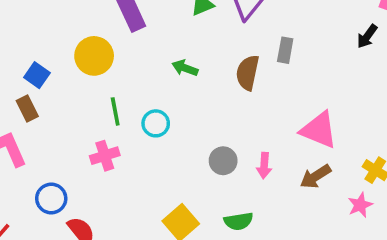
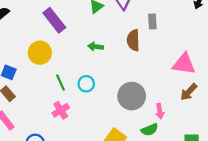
gray circle: (223, 161) -> (132, 96), size x1.6
pink arrow: (264, 166) -> (160, 111), moved

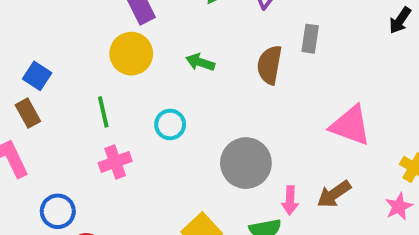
yellow circle: (40, 53) -> (131, 54), moved
green line: (60, 83) -> (103, 112), moved
brown arrow: (189, 92) -> (334, 194), moved

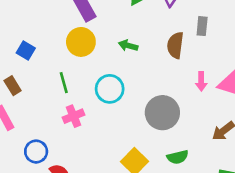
blue square: (37, 76) -> (26, 51), moved
cyan circle: (170, 124) -> (110, 89), size x1.4
pink arrow: (290, 200) -> (201, 81), moved

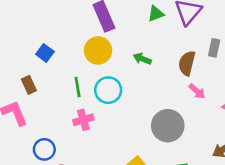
pink arrow: (201, 81) -> (197, 91), moved, turned -54
cyan circle: (110, 89) -> (108, 90), moved

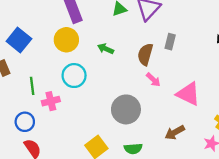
blue square: (45, 53) -> (19, 40), size x1.5
green line: (78, 87) -> (32, 86), moved
blue circle: (44, 149) -> (25, 122), moved

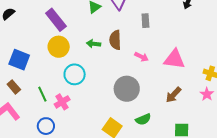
brown semicircle: (145, 54) -> (115, 40), moved

